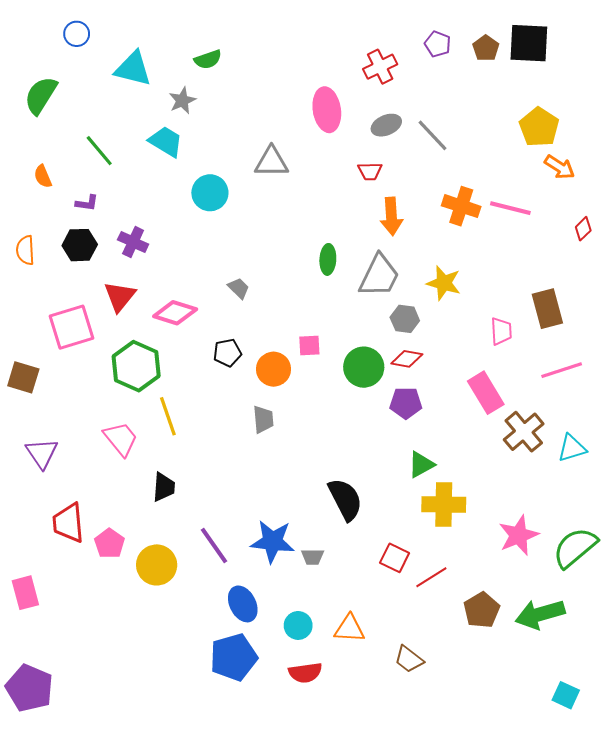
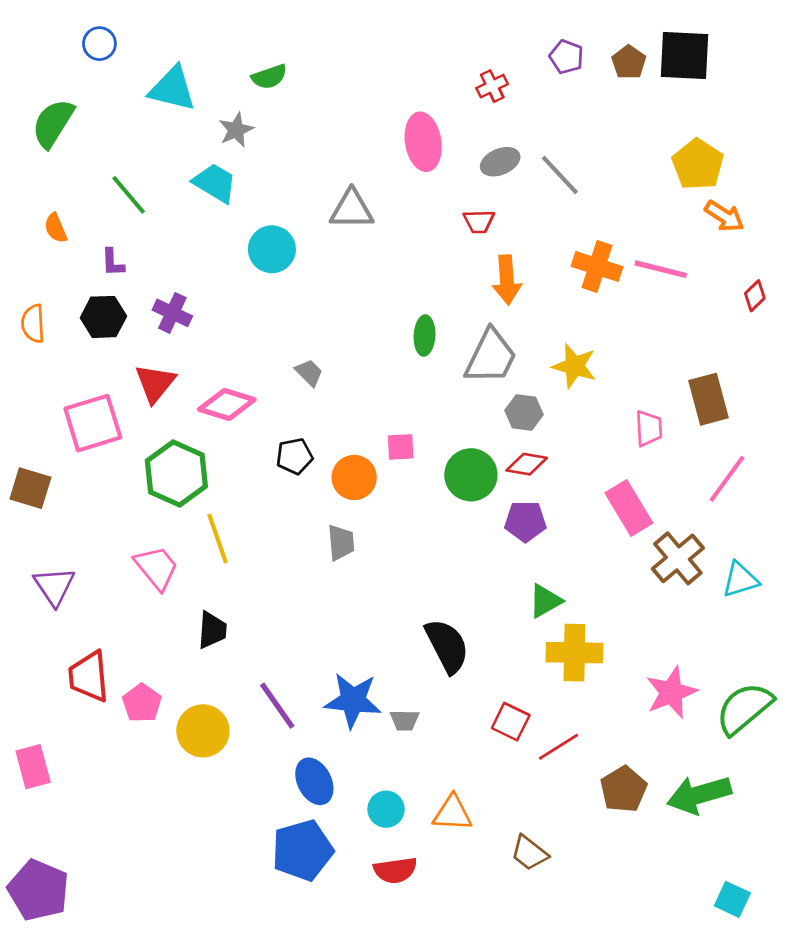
red cross: (380, 67) -> (492, 86), size x0.7
purple L-shape: (87, 203) -> (113, 263), turned 80
pink line: (562, 370) -> (727, 479), turned -36

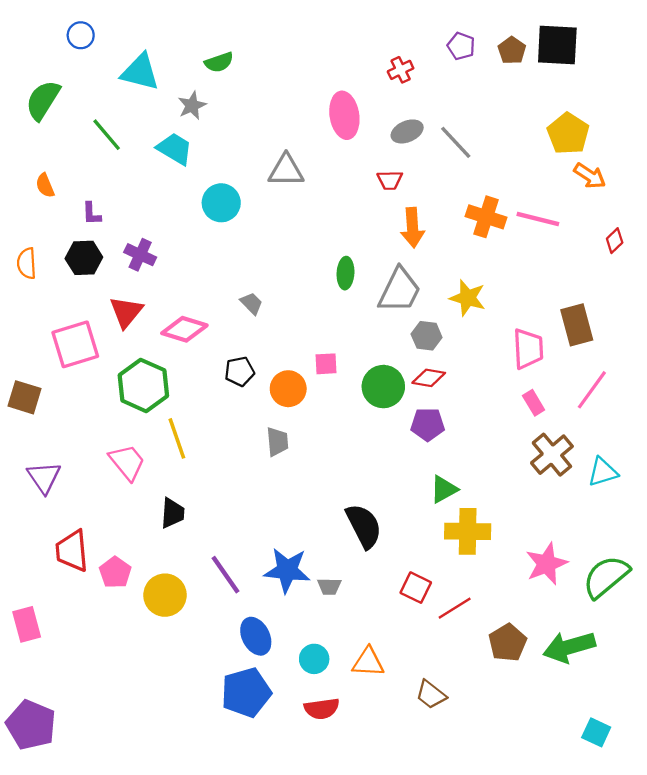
green line: (129, 195) -> (107, 135), moved
pink trapezoid: (649, 428) -> (528, 349), size x1.4
pink rectangle: (629, 508) -> (534, 403), moved, size x0.6

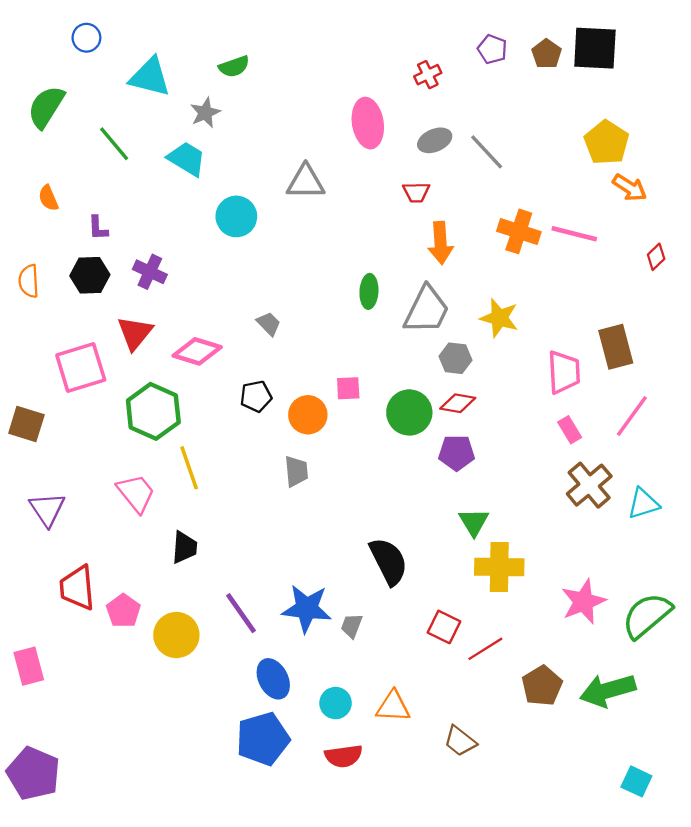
green triangle: (444, 489) -> (474, 522), turned -32
gray trapezoid: (329, 586) -> (352, 626), turned 110

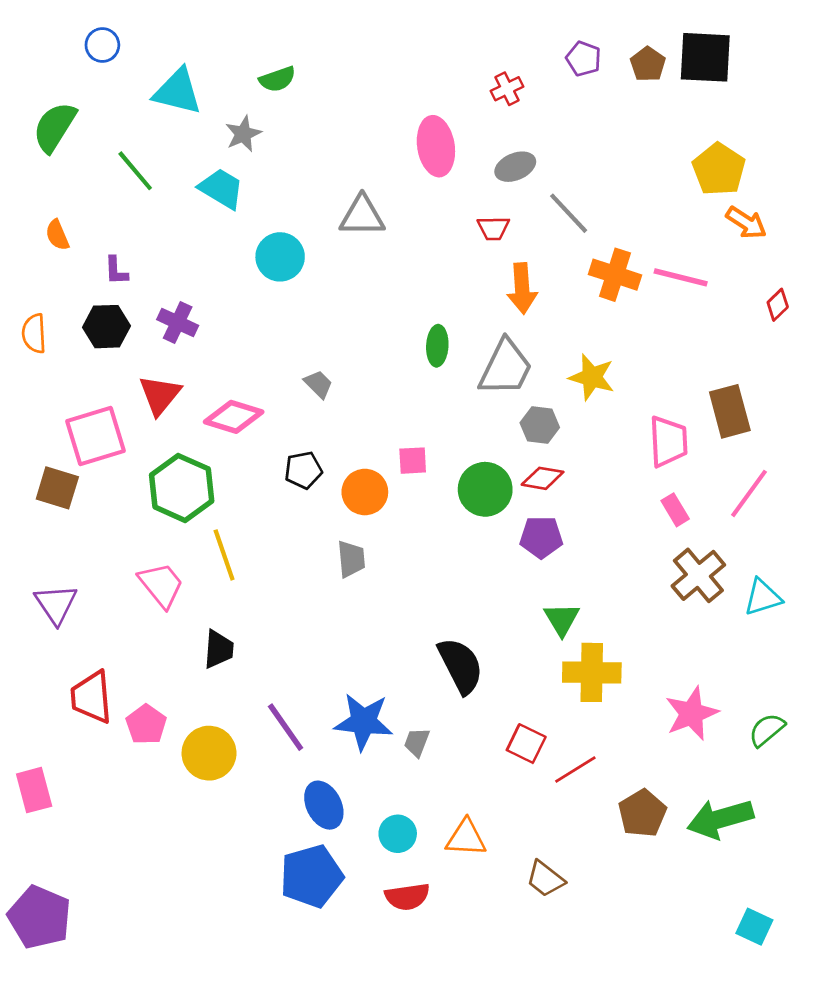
gray line: (487, 152) -> (569, 213), moved
brown square: (26, 424) -> (57, 488), moved
green semicircle: (647, 615) -> (767, 730), size x0.6

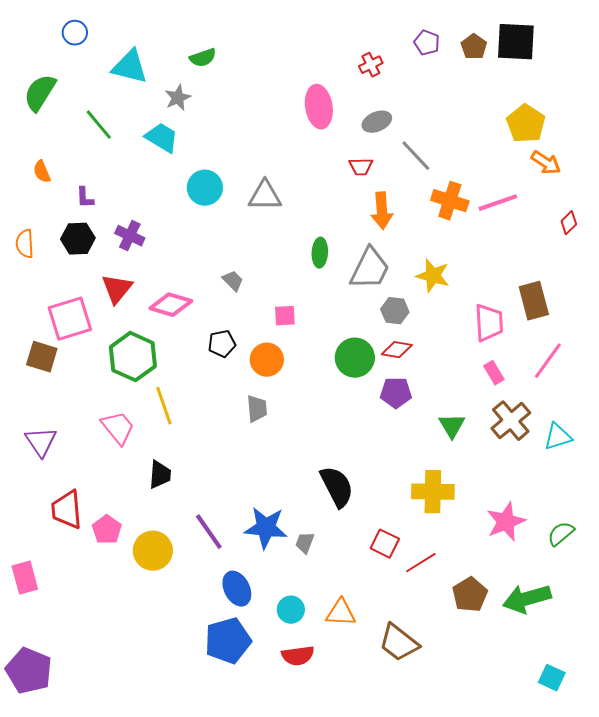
gray triangle: (362, 216) -> (265, 196), moved
pink line: (681, 277) -> (498, 203), turned -33
pink square: (413, 461) -> (285, 316), moved
green triangle: (562, 619) -> (452, 426), moved
brown trapezoid: (545, 879) -> (399, 643), size x1.4

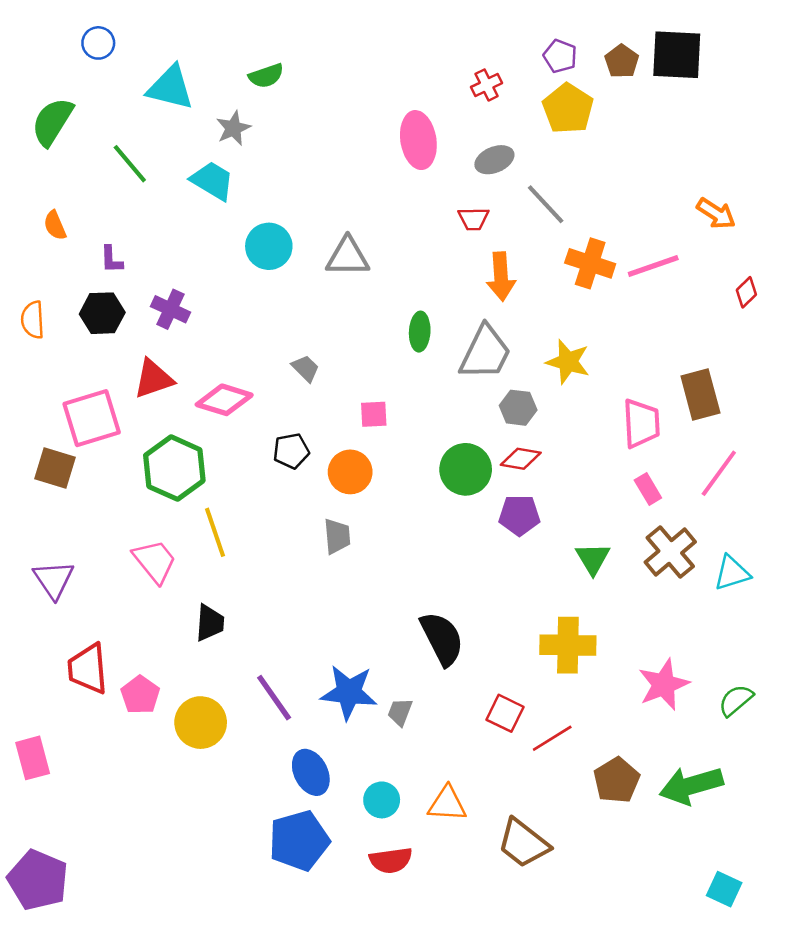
yellow pentagon: (526, 124) -> (568, 109), moved
red triangle: (117, 289) -> (153, 379), turned 32

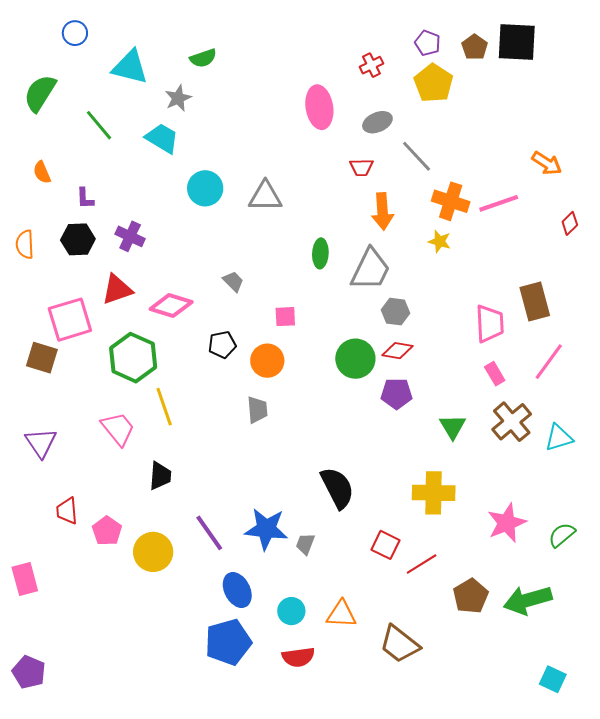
yellow star: (568, 362) -> (440, 241), moved, size x0.7
red trapezoid: (88, 669) -> (67, 511), size x0.7
purple pentagon: (38, 880) -> (29, 672), size x0.7

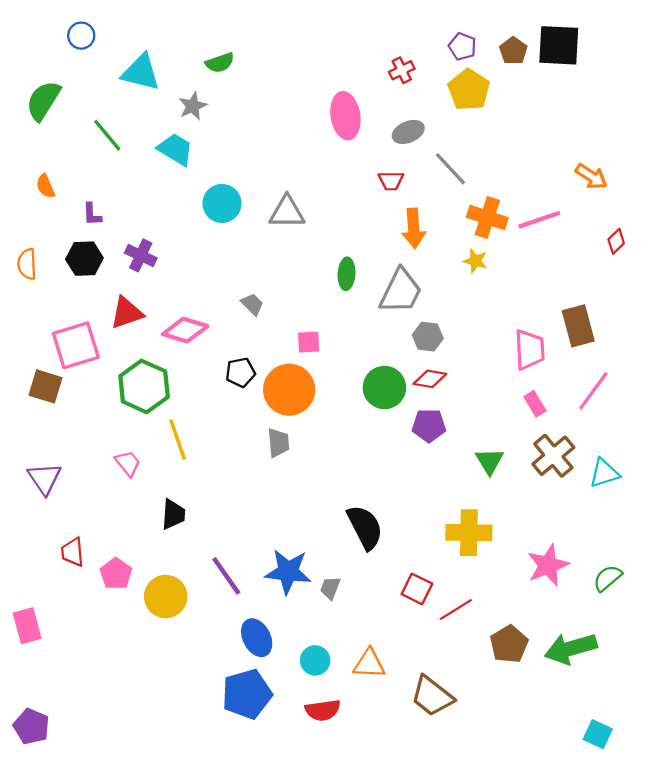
orange circle: (267, 361) -> (289, 390), size x1.4
pink trapezoid: (118, 429) -> (128, 463), size x0.7

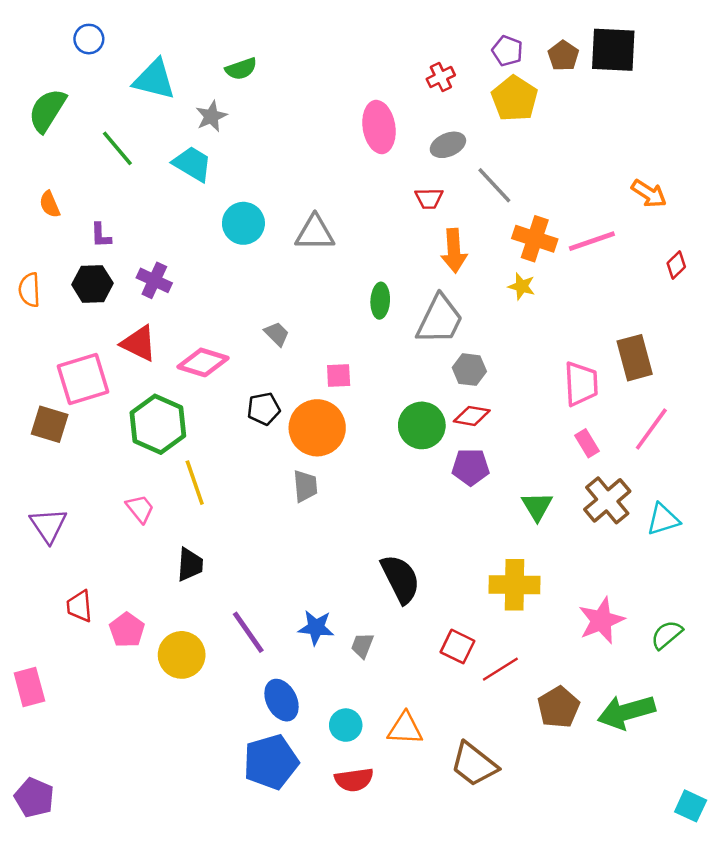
red triangle: (127, 313) -> (139, 343), turned 45
blue star: (288, 572) -> (316, 628), size x0.7
cyan square: (598, 734) -> (691, 806), moved

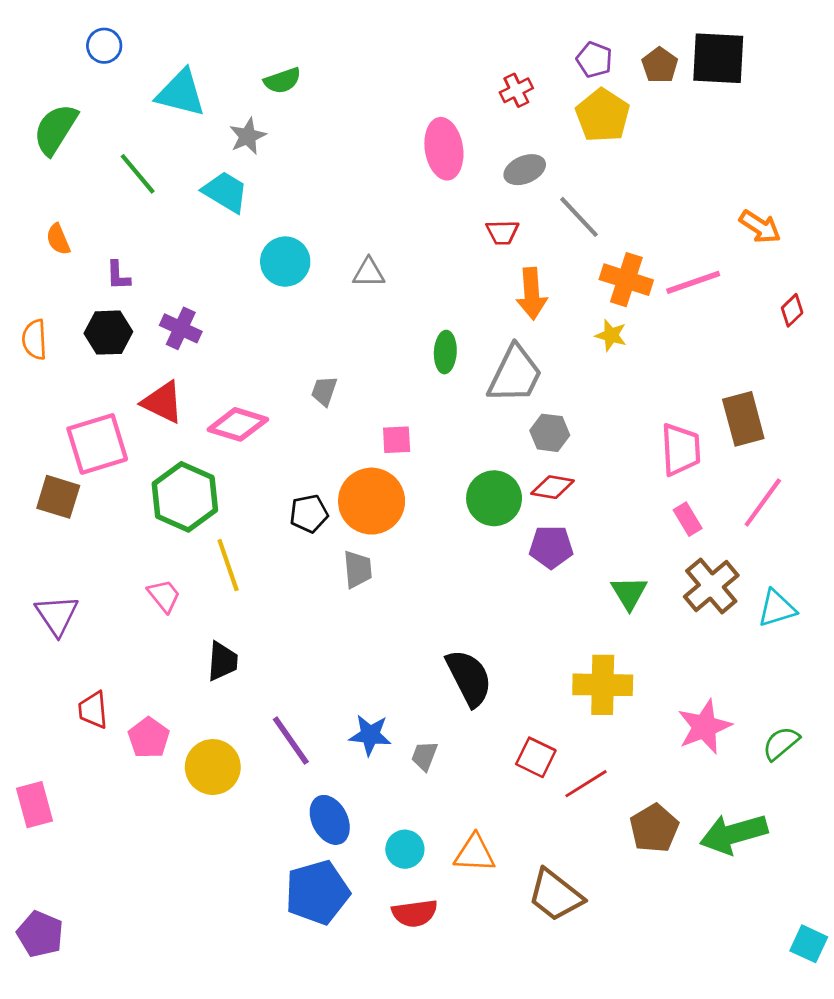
gray triangle: (315, 233) -> (369, 273), size x0.7
gray trapezoid: (277, 334) -> (324, 391), turned -116
black pentagon: (264, 409) -> (309, 514), moved

